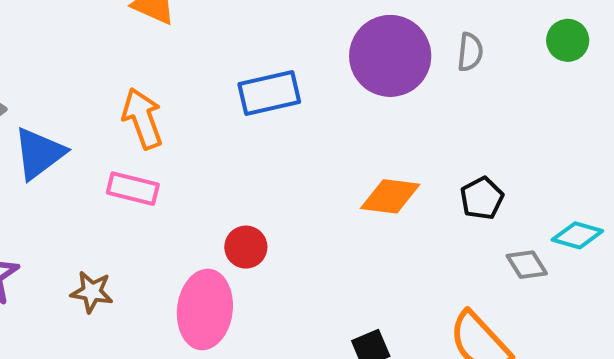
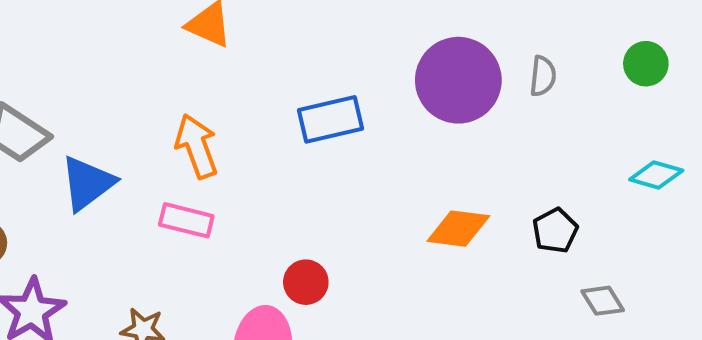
cyan diamond: (577, 235) -> (656, 175), moved

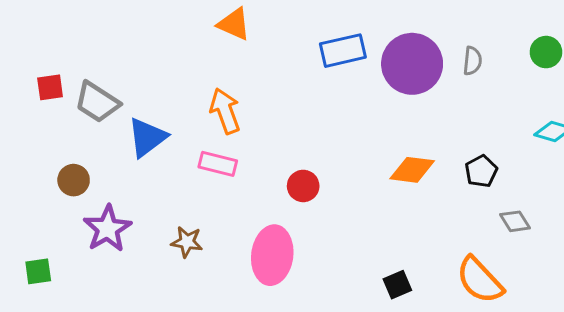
blue rectangle: (331, 119) -> (343, 51), moved
red circle: (306, 282) -> (303, 186), moved

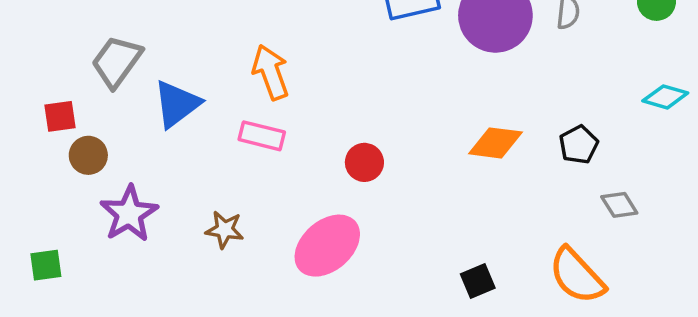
red square: (50, 87) -> (60, 116), moved
gray trapezoid: (97, 102) -> (117, 62), turned 93
pink ellipse: (272, 255) -> (327, 246), turned 42

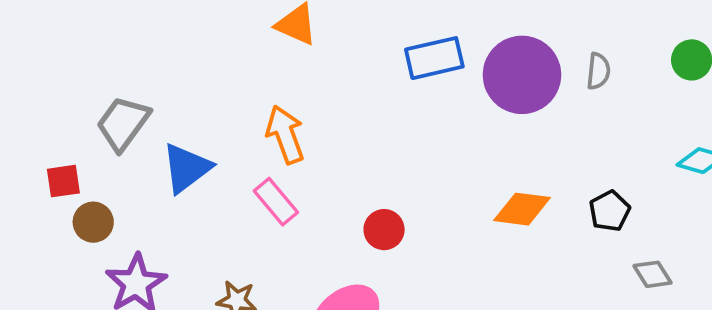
pink rectangle: (262, 136) -> (276, 202), turned 36

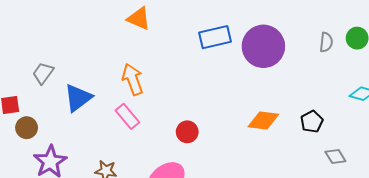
gray semicircle: (598, 71) -> (326, 42), moved
gray trapezoid: (123, 123) -> (43, 73), size x0.7

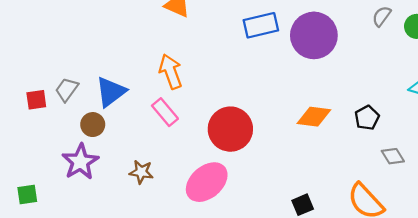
gray semicircle: (326, 42) -> (382, 16), moved, turned -150
gray trapezoid: (43, 73) -> (67, 90), moved
brown circle: (27, 128) -> (93, 125), moved
red circle: (187, 132) -> (230, 129), size x1.8

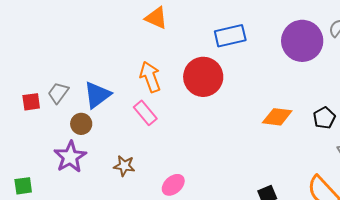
purple circle: (314, 35) -> (302, 41), moved
red circle: (230, 129) -> (203, 77), moved
pink ellipse: (207, 182) -> (173, 185), moved, size x0.6

